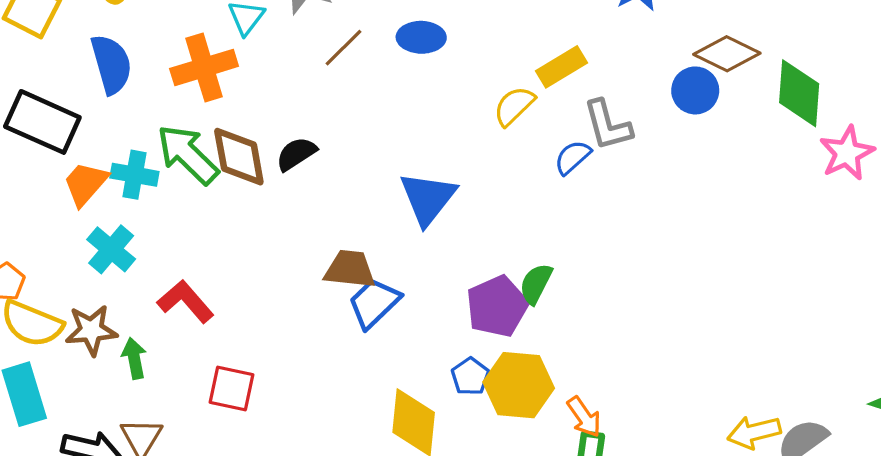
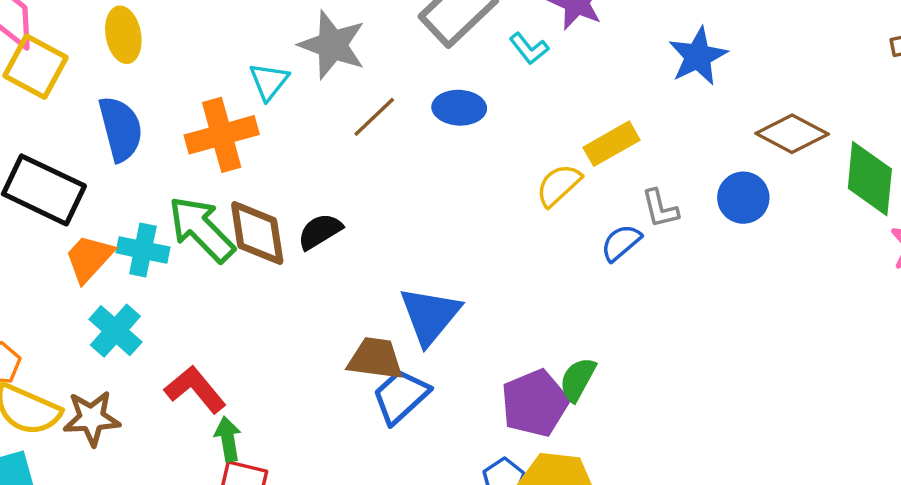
blue circle: (695, 90) -> (743, 198), moved
gray L-shape: (608, 125) -> (660, 209), size x0.7
blue triangle: (428, 198) -> (430, 315), moved
green arrow: (134, 358) -> (228, 439), moved

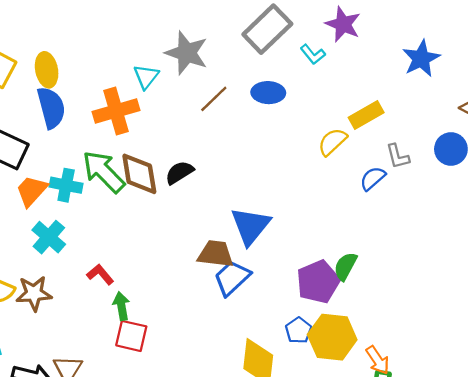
yellow ellipse: (123, 35) -> (47, 70), moved
red L-shape: (195, 389) -> (100, 274), size x0.7

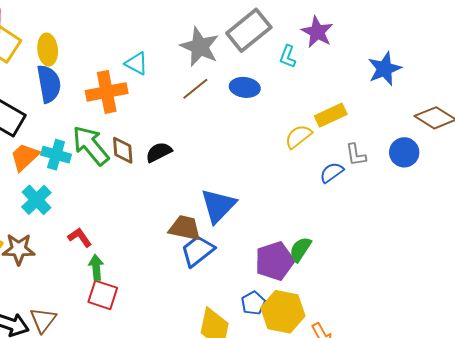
gray star: (187, 53) -> (200, 47), moved
cyan L-shape: (313, 54) -> (288, 57), turned 55
cyan triangle: (146, 77) -> (136, 63), turned -45
brown diamond: (139, 174) -> (123, 150), size x0.7

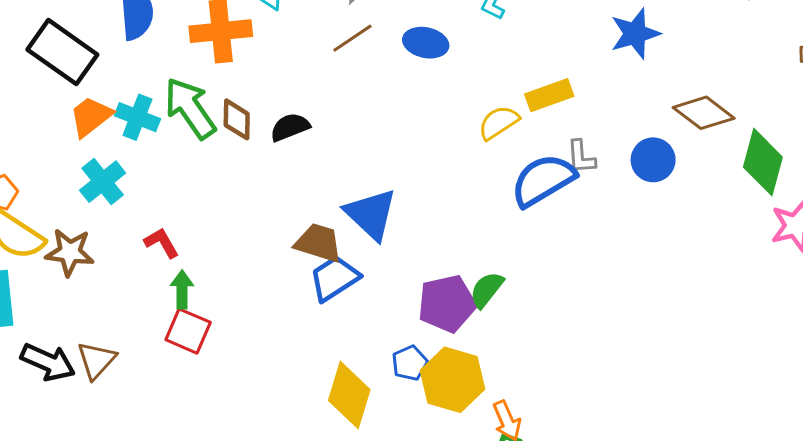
blue semicircle: (332, 173) -> (543, 180), size x1.8
blue triangle: (218, 206) -> (371, 214), turned -36

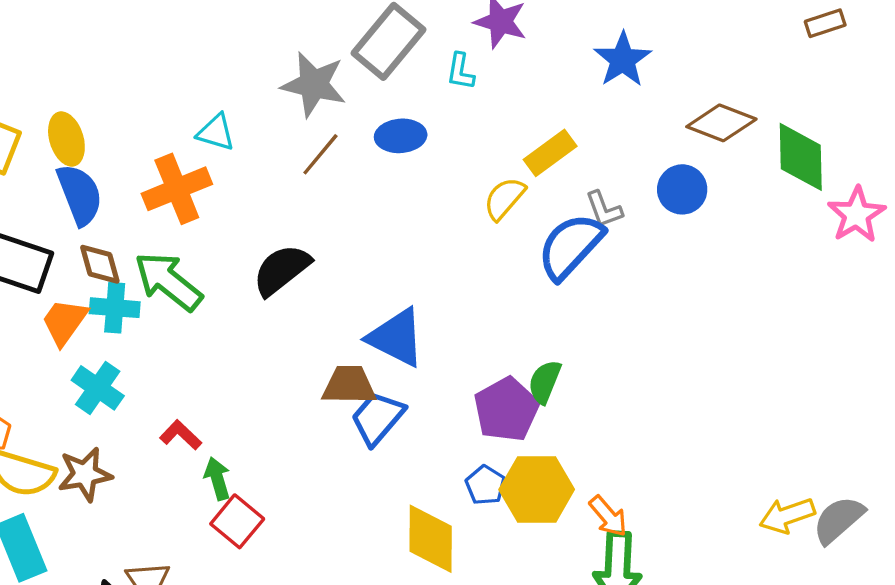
brown diamond: (237, 119) -> (100, 264), moved
black semicircle: (290, 127) -> (282, 270), size x1.4
red square: (188, 331) -> (237, 521), turned 33

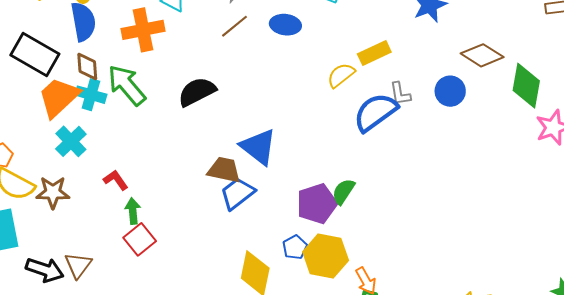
orange trapezoid: (64, 322) -> (59, 97), size x1.4

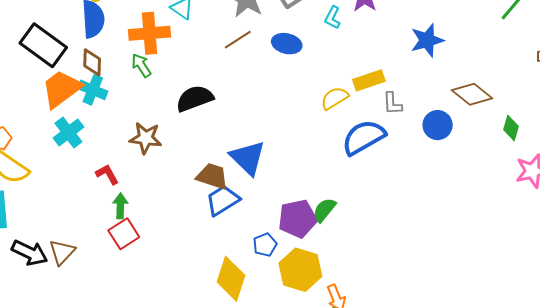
green arrow: (127, 85) -> (141, 65), moved, size x0.6
green diamond: (526, 86) -> (511, 128), size x0.6
gray L-shape: (400, 94) -> (392, 103), moved
brown star: (53, 192) -> (146, 138), moved
blue pentagon: (295, 247) -> (265, 245), moved

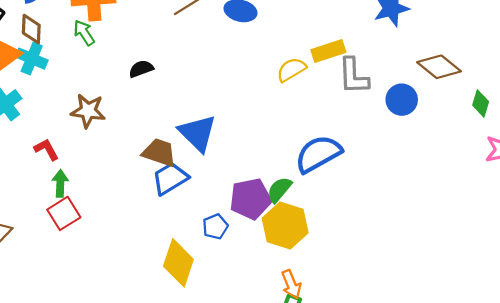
black semicircle: (195, 98) -> (141, 69), size x0.6
gray L-shape: (392, 103) -> (353, 76), size x1.5
blue semicircle: (364, 137) -> (318, 154), moved
yellow hexagon: (300, 270) -> (285, 226), moved

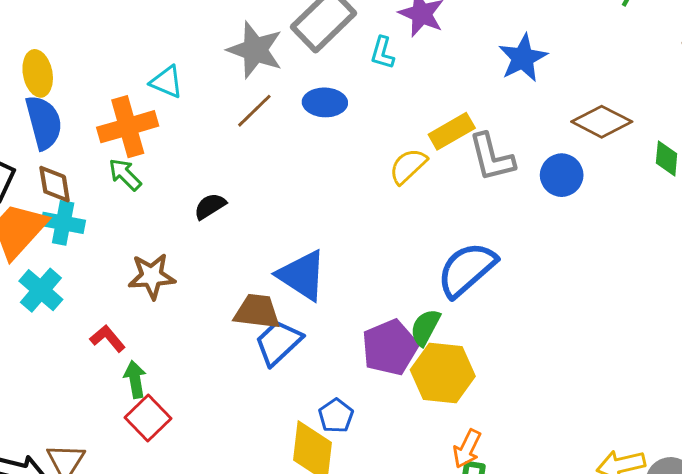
blue pentagon: (215, 227) -> (336, 416), moved
orange arrow: (291, 284) -> (467, 449), turned 60

